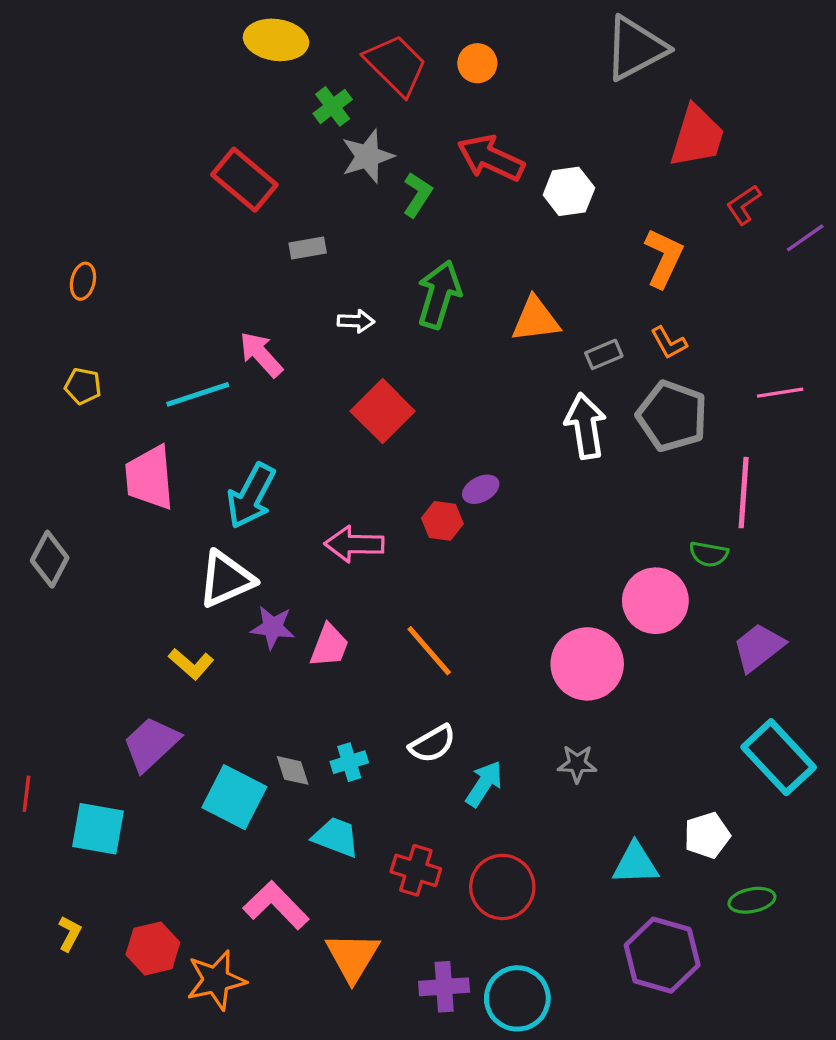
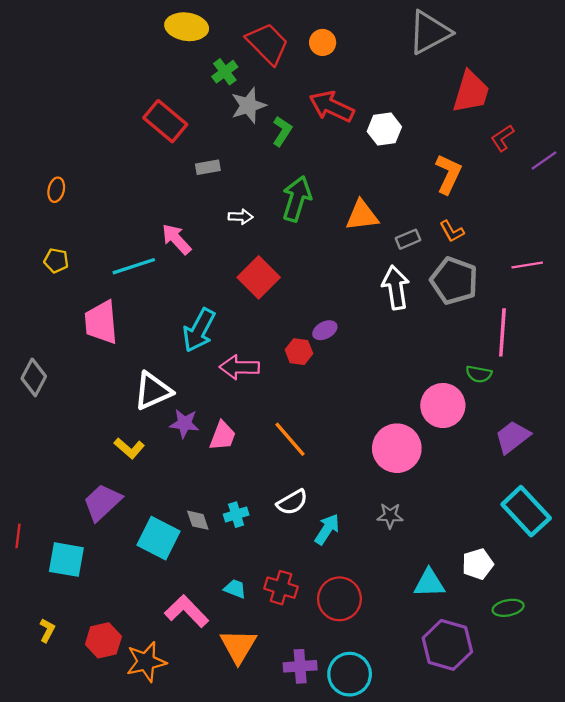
cyan arrow: (251, 496) -> (199, 330), moved
cyan trapezoid: (336, 837) -> (235, 589), moved, size x0.7

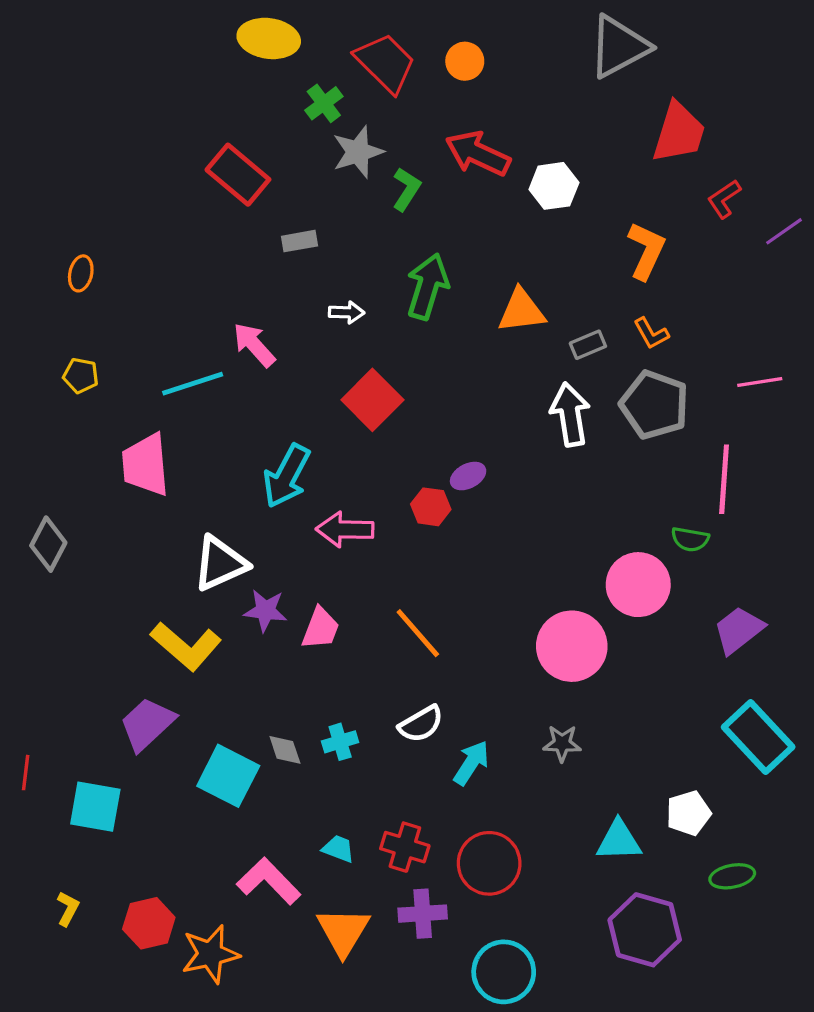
yellow L-shape: (129, 448) -> (186, 646), size x1.6
purple cross: (300, 666) -> (423, 914), moved

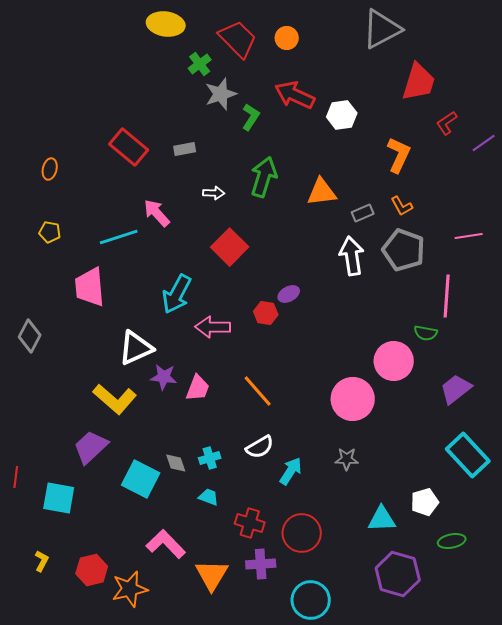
red rectangle: (238, 175) -> (129, 147), moved
cyan trapezoid: (338, 849) -> (209, 497), moved

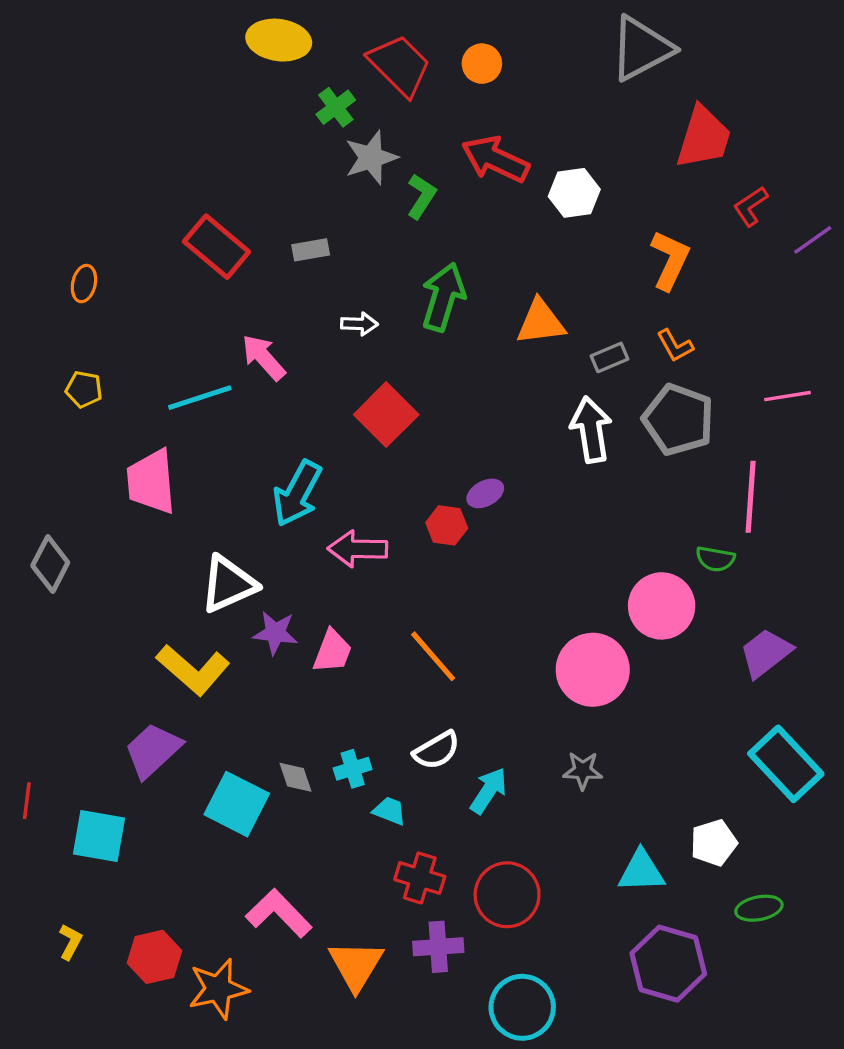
cyan trapezoid: (209, 497) -> (390, 811), moved

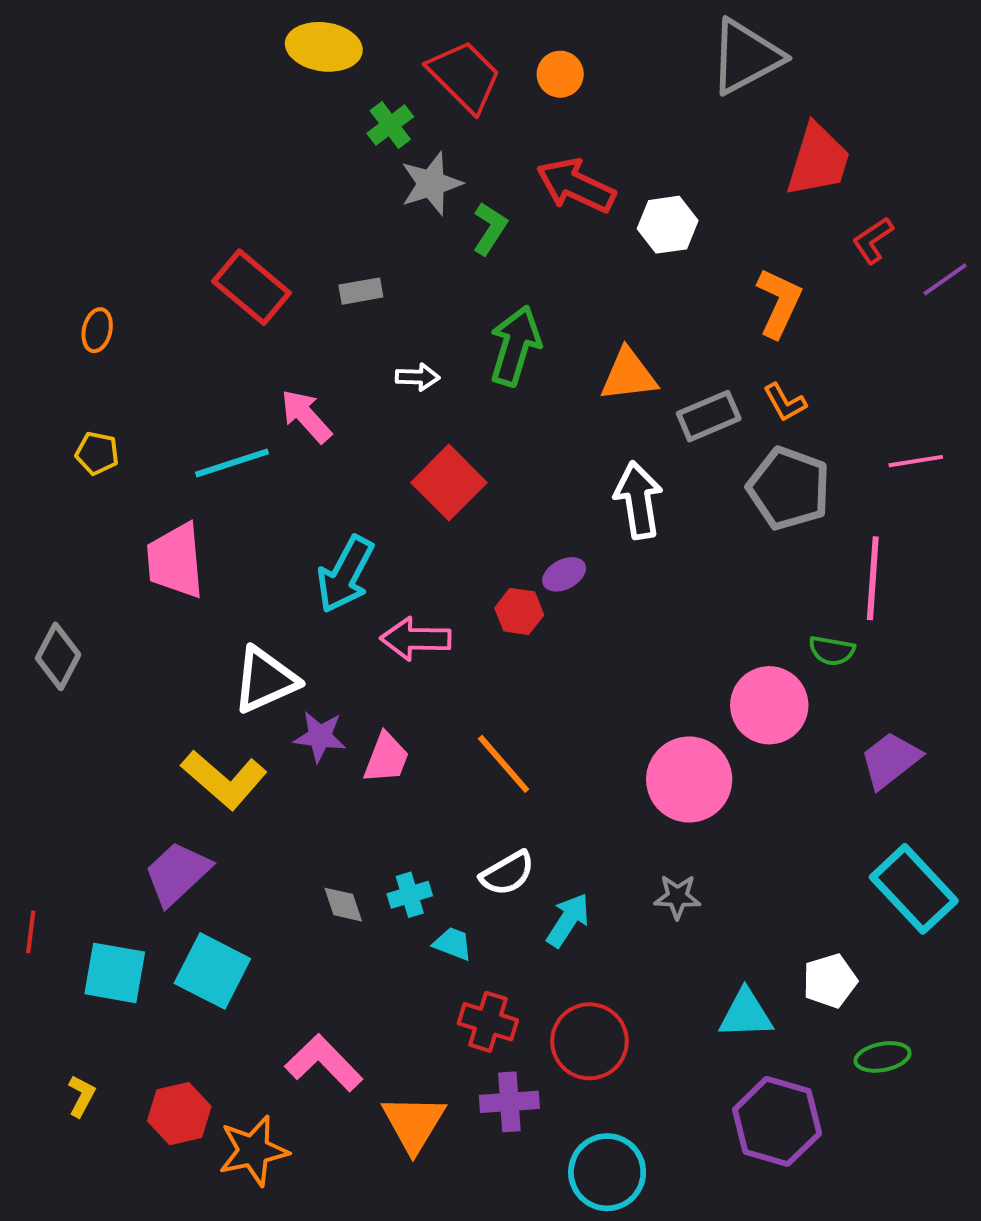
gray rectangle: (610, 357) -> (709, 416), size x1.4
white arrow: (591, 430) -> (638, 500), moved
cyan square: (237, 804) -> (212, 971), moved

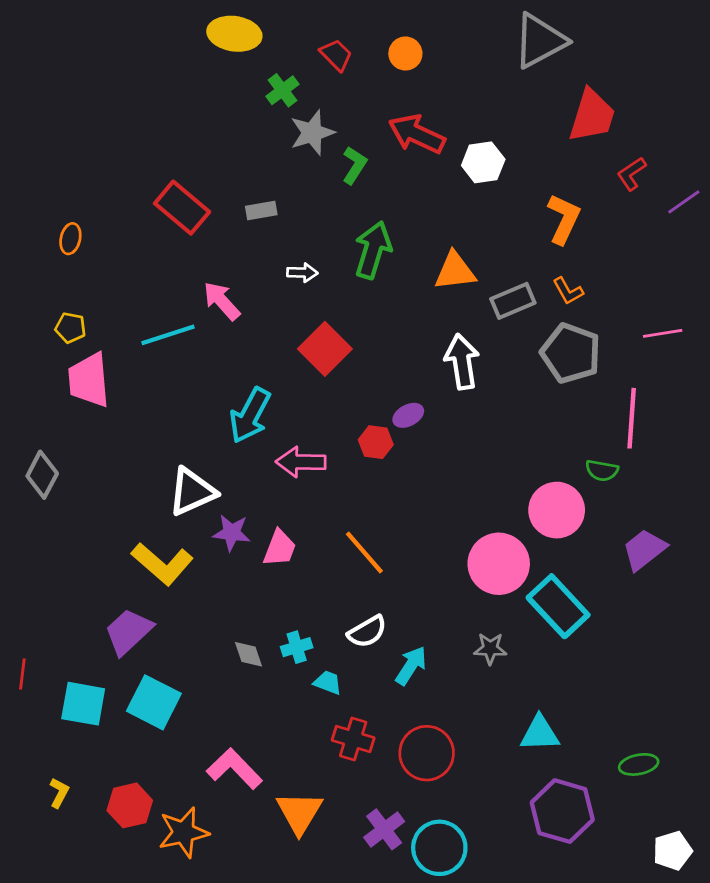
red trapezoid: (464, 76) -> (336, 55), size x0.6
pink trapezoid: (175, 561) -> (89, 380), moved
cyan rectangle: (914, 889) -> (558, 606), moved
white pentagon: (830, 981) -> (673, 851), moved
purple cross: (509, 1102) -> (384, 829), moved, turned -33

